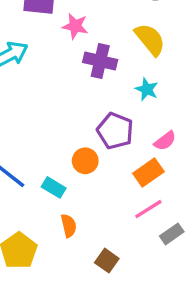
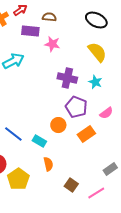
purple cross: (100, 61) -> (67, 78), moved
orange rectangle: (148, 172) -> (86, 134), moved
pink line: (148, 209) -> (96, 193), moved

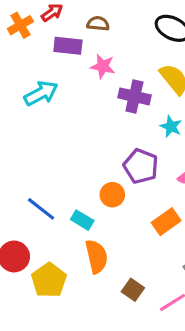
purple cross: (67, 78) -> (134, 96), moved
orange rectangle: (86, 134) -> (166, 222), moved
orange semicircle: (48, 164) -> (96, 256), size x1.5

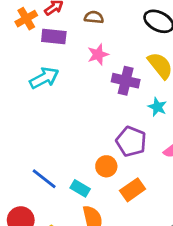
purple rectangle: (68, 46) -> (54, 37), moved
pink star: (103, 66) -> (98, 54), turned -30
orange rectangle: (166, 222) -> (133, 190), moved

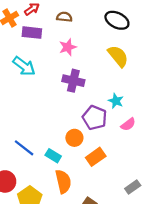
cyan arrow: (44, 78) -> (24, 66), turned 65
purple cross: (126, 81) -> (73, 81), moved
cyan star: (157, 107) -> (116, 101), moved

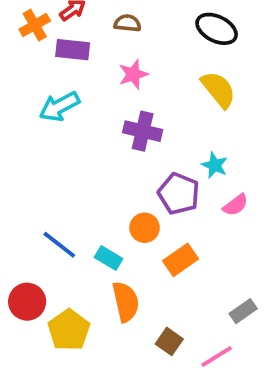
cyan arrow: (24, 66) -> (59, 107), turned 115

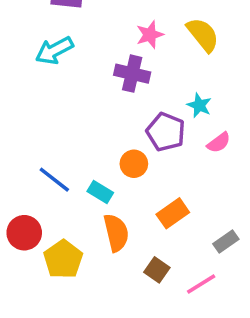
pink star: (133, 74) -> (150, 35), moved
orange rectangle: (181, 260) -> (173, 213), moved

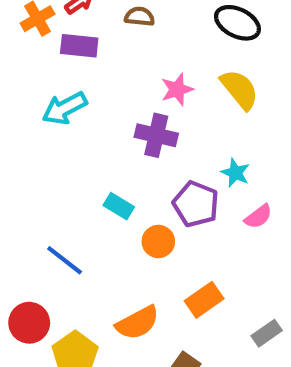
cyan rectangle: (100, 192) -> (119, 206), moved
orange semicircle: (116, 233) -> (138, 323), turned 75

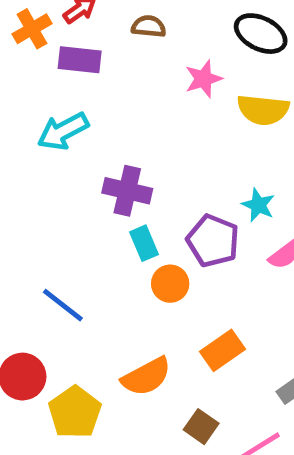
pink star: (177, 89) -> (203, 79), moved
yellow semicircle: (240, 89) -> (263, 110), turned 135
purple cross: (156, 135) -> (127, 191), moved
cyan rectangle: (119, 206) -> (144, 243), moved, turned 36

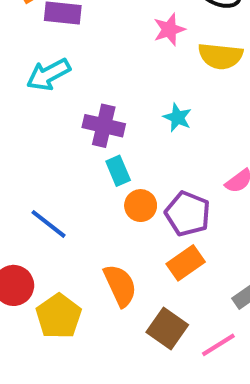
cyan star: (258, 205) -> (177, 117), moved
purple pentagon: (213, 241) -> (188, 214), moved
orange semicircle: (146, 377) -> (120, 285), turned -87
brown square: (201, 427) -> (167, 328), size x1.4

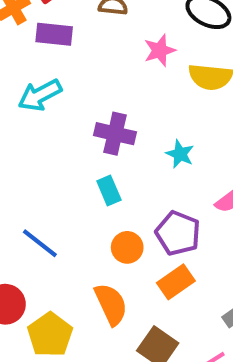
cyan star: (177, 117) -> (180, 154), moved
purple cross: (104, 126) -> (115, 134), moved
orange circle: (141, 206) -> (127, 247), moved

